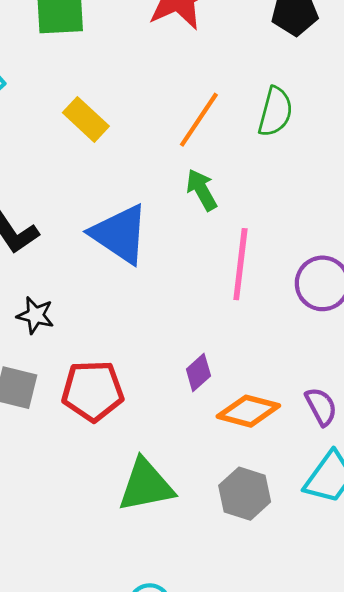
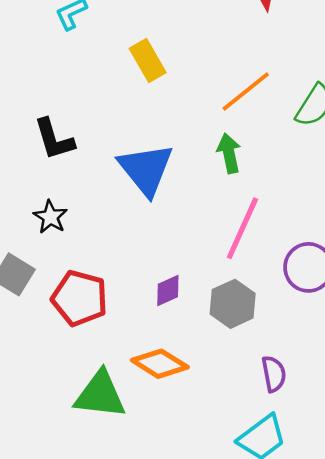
purple diamond: (198, 373) -> (168, 290), moved
orange diamond: (248, 411) -> (160, 364), moved
gray hexagon: (245, 494) -> (233, 304), moved

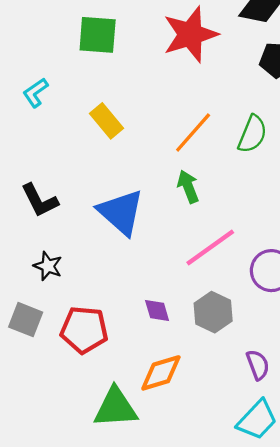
pink line: (242, 228) -> (210, 247), turned 40
purple diamond: (168, 290) -> (157, 310), turned -72
orange diamond: (160, 364) -> (161, 373), turned -39

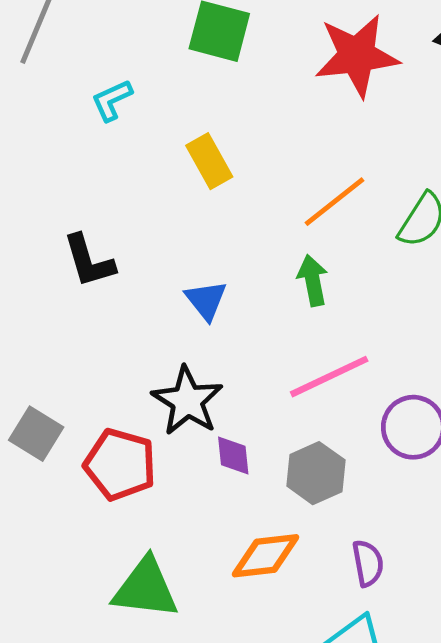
blue triangle: (121, 212) -> (206, 300), size x0.6
black star: (48, 266) -> (187, 401), moved, size x1.6
orange diamond: (161, 373) -> (266, 556), moved

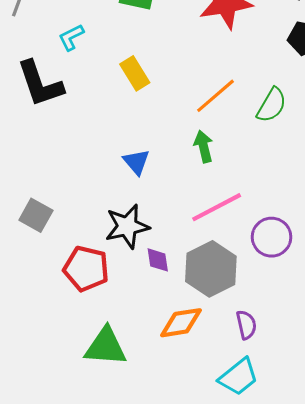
black L-shape: (89, 261) -> (40, 84), moved, size x1.4
black star: (187, 401) -> (127, 226), turned 30
gray square: (36, 434) -> (36, 215), moved
gray hexagon: (316, 473) -> (211, 269), size x1.4

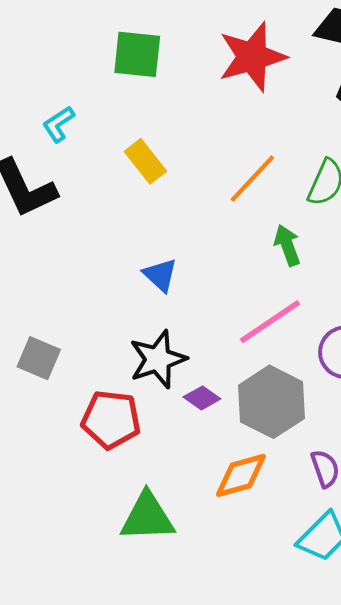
green arrow: (204, 146) -> (287, 245), moved
purple diamond: (158, 260) -> (202, 398), turned -40

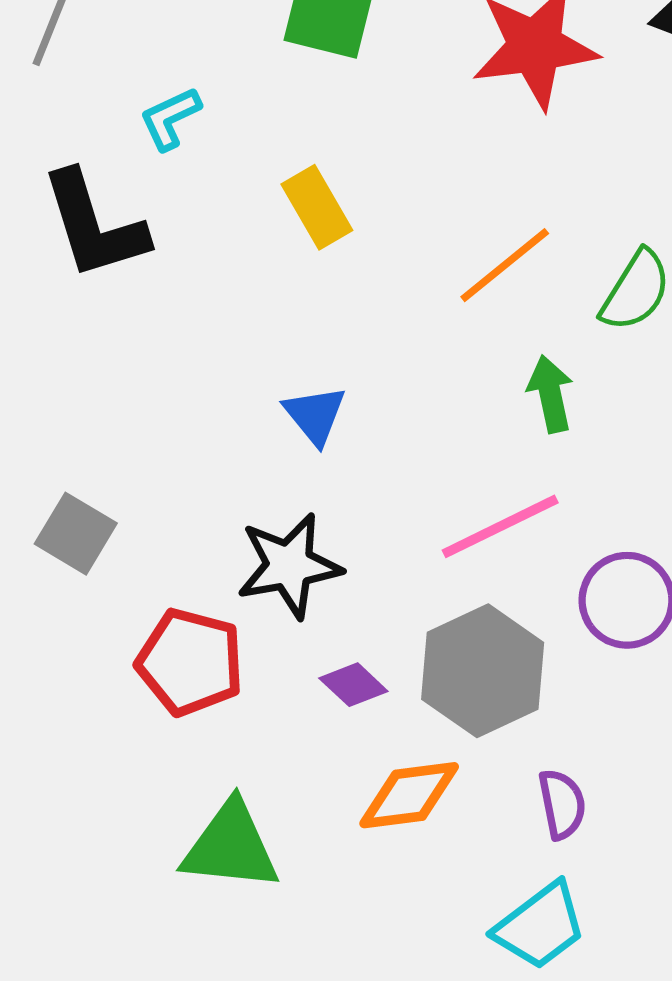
purple diamond: (202, 398) -> (353, 685), moved

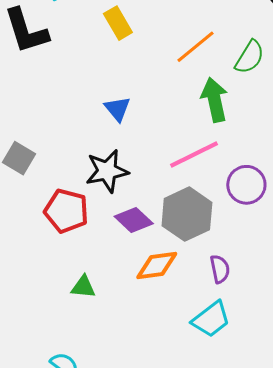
green arrow: (550, 394) -> (215, 100), size x1.4
purple diamond: (353, 685) -> (134, 220), size x1.4
green triangle: (231, 846) -> (83, 287), size x0.6

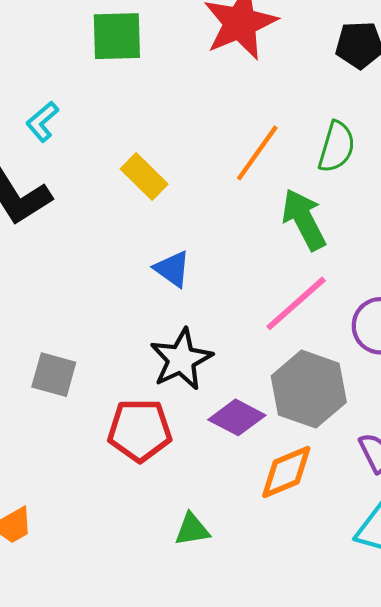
yellow rectangle: (118, 23) -> (144, 177), moved

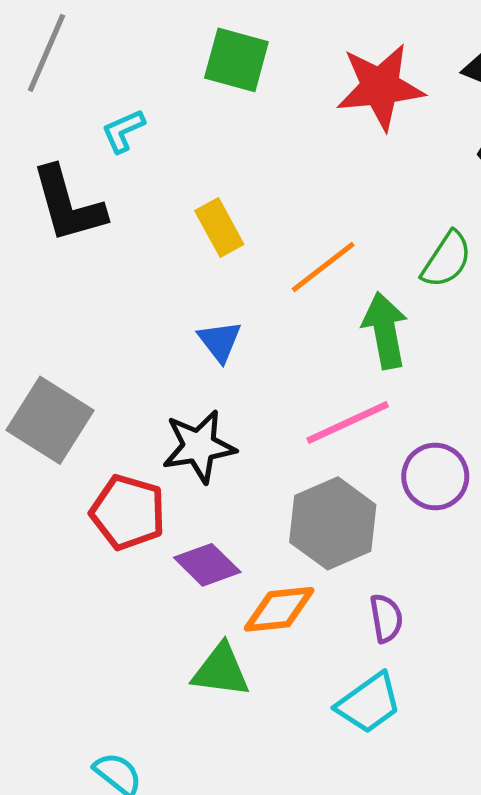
orange line: (257, 153) -> (323, 267), moved
gray square: (54, 375) -> (50, 420), size x1.5
purple diamond: (237, 417) -> (207, 565), moved
green triangle: (192, 529) -> (221, 670), moved, size x1.4

